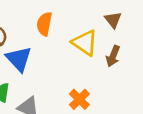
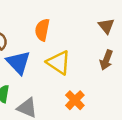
yellow triangle: (85, 43) -> (59, 63), moved

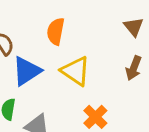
blue triangle: (18, 63) -> (27, 71), turned 40

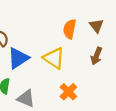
orange semicircle: (56, 31) -> (70, 29), moved

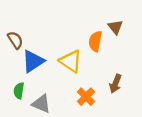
orange semicircle: (70, 29) -> (95, 41), moved
brown arrow: (96, 56) -> (115, 84), moved

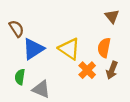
orange semicircle: (95, 41) -> (104, 48), moved
orange cross: (86, 97) -> (87, 70), moved

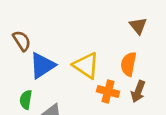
orange cross: (87, 70) -> (108, 91), turned -30

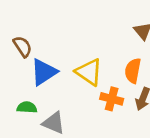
green semicircle: (26, 100) -> (27, 107), turned 84

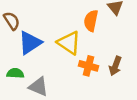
orange semicircle: (133, 71) -> (91, 21), moved

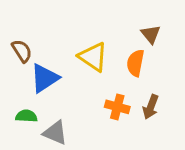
orange semicircle: (91, 21) -> (135, 63), moved
yellow triangle: (69, 43) -> (93, 57), moved

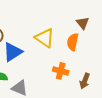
brown arrow: (151, 107) -> (85, 81), moved

